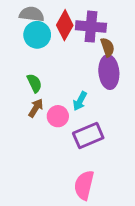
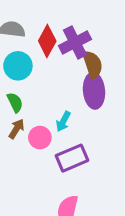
purple cross: (91, 27) -> (75, 42), turned -32
cyan circle: (37, 35) -> (18, 66), moved
brown semicircle: (107, 47) -> (93, 64), size x1.4

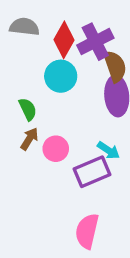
cyan circle: (18, 66) -> (61, 76), moved
cyan arrow: (63, 121) -> (108, 150), moved, turned -84

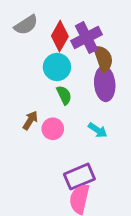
gray semicircle: (24, 27) -> (26, 25), turned 140
green semicircle: (28, 109) -> (64, 95), moved
purple rectangle: (92, 172) -> (79, 177), moved

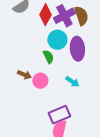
brown semicircle: (103, 59) -> (81, 16), moved
cyan circle: (57, 67) -> (57, 40), moved
brown arrow: (30, 120) -> (24, 75), turned 80

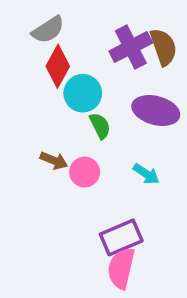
red diamond: (45, 15) -> (58, 66), moved
cyan circle: (57, 40) -> (83, 93), moved
purple ellipse: (77, 49) -> (156, 110), turned -70

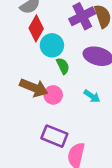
brown arrow: (54, 161) -> (34, 88), size x1.6
purple rectangle: (121, 237) -> (54, 136), moved, turned 45

